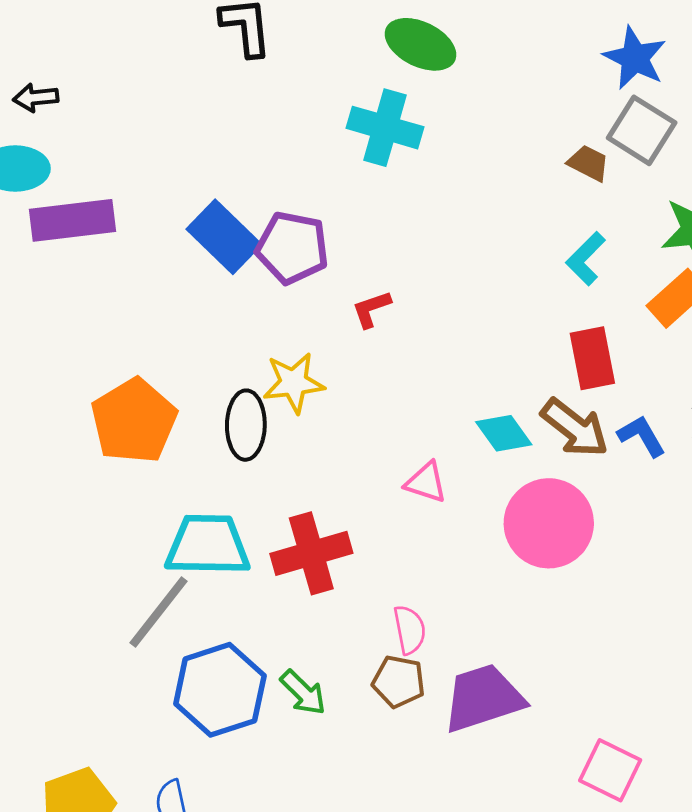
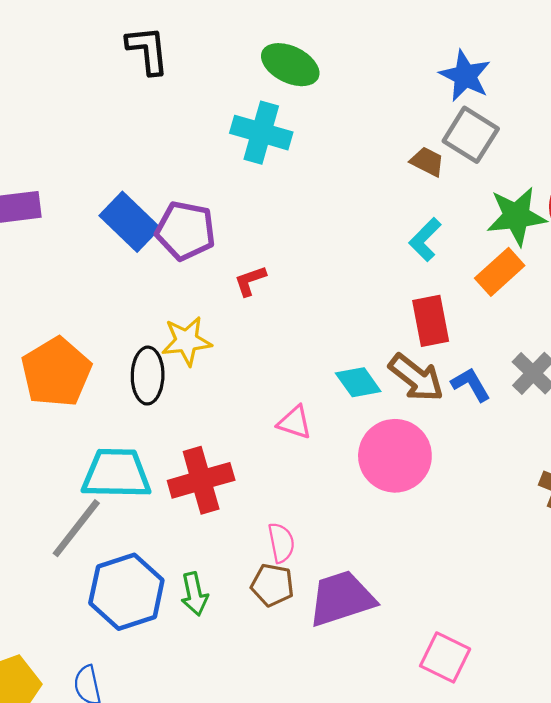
green arrow: (303, 693) -> (194, 594), turned 33

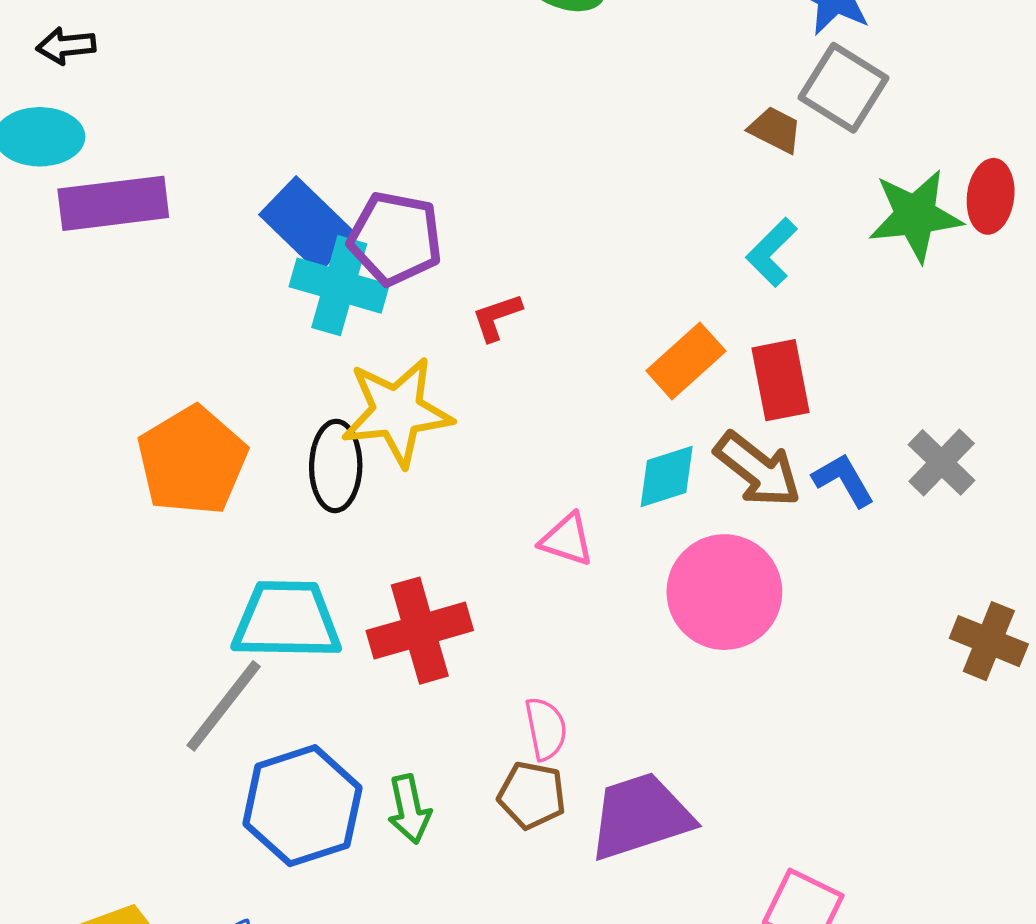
cyan cross: (261, 133) -> (339, 286), moved
orange rectangle: (500, 272) -> (686, 361), moved
yellow star: (187, 341) -> (397, 412), size x1.4
cyan diamond: (358, 382) -> (667, 476), turned -72

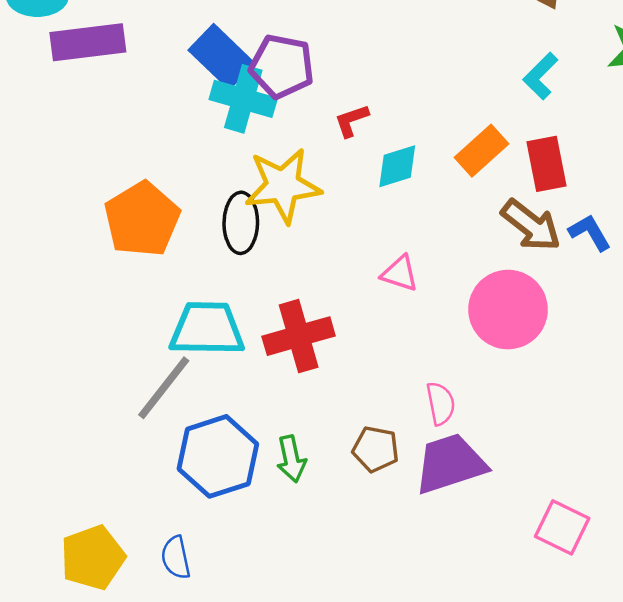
cyan diamond: (667, 476) -> (397, 166), moved
pink semicircle: (546, 729) -> (441, 403), moved

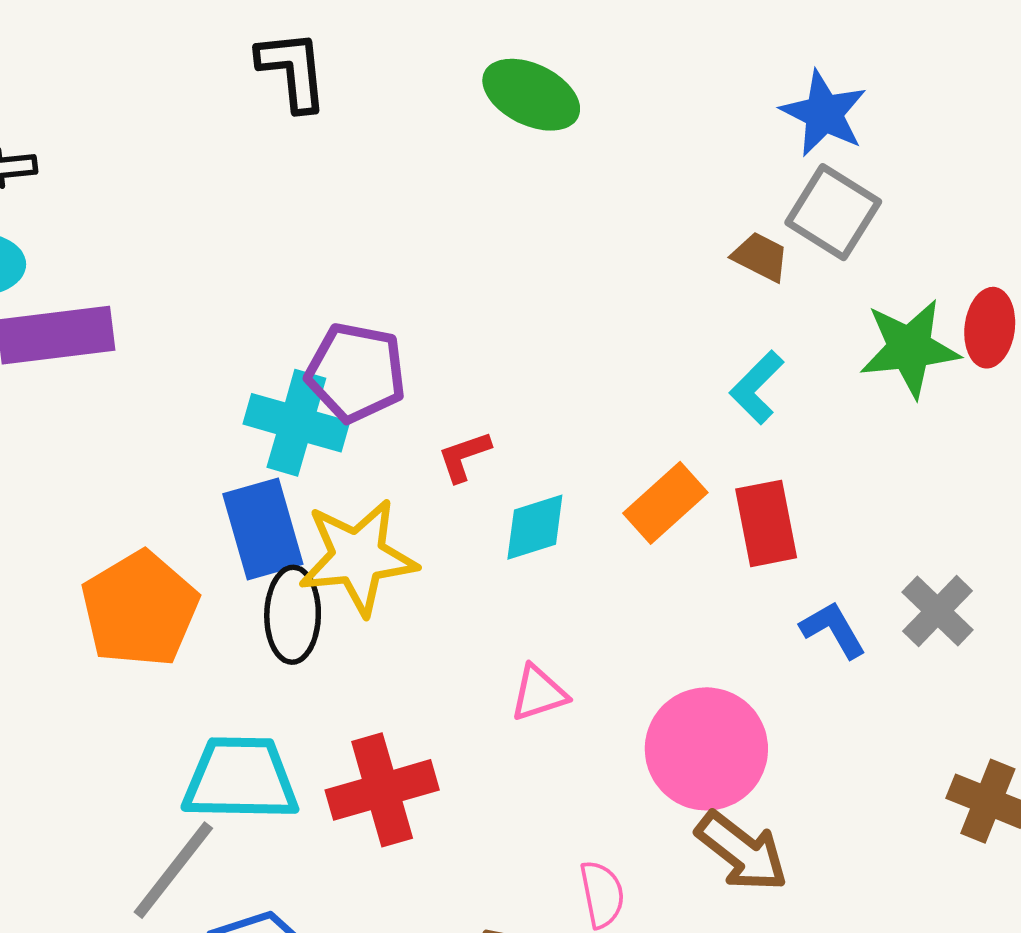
blue rectangle: (222, 57) -> (263, 529), moved, turned 30
brown arrow: (531, 225) -> (742, 851), moved
pink triangle: (400, 273) -> (539, 693), turned -36

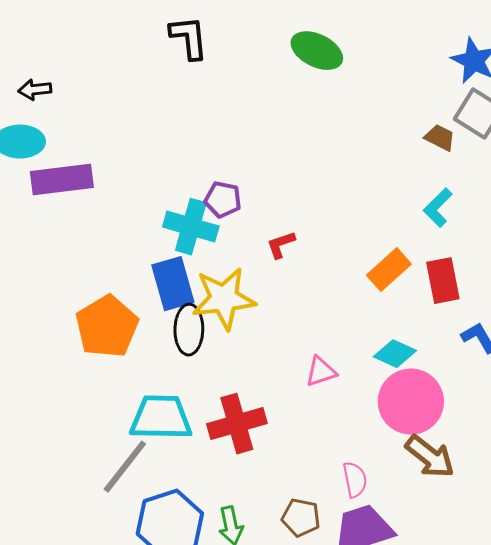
purple pentagon: (356, 372) -> (223, 200), size x0.7
cyan diamond: (535, 527) -> (395, 354), moved, turned 42

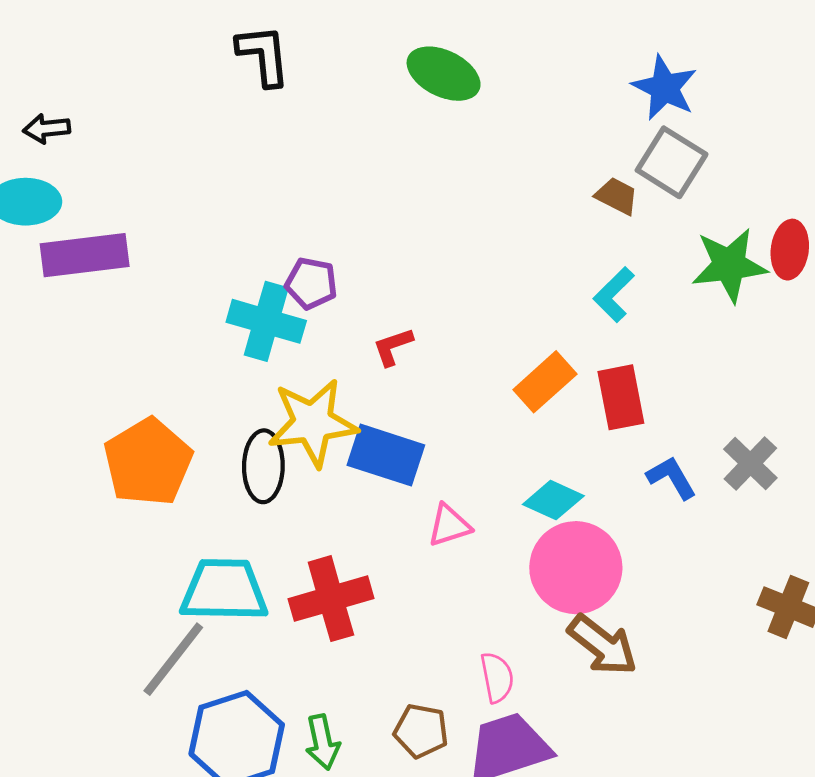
blue rectangle: (173, 284) -> (386, 455), moved, turned -56

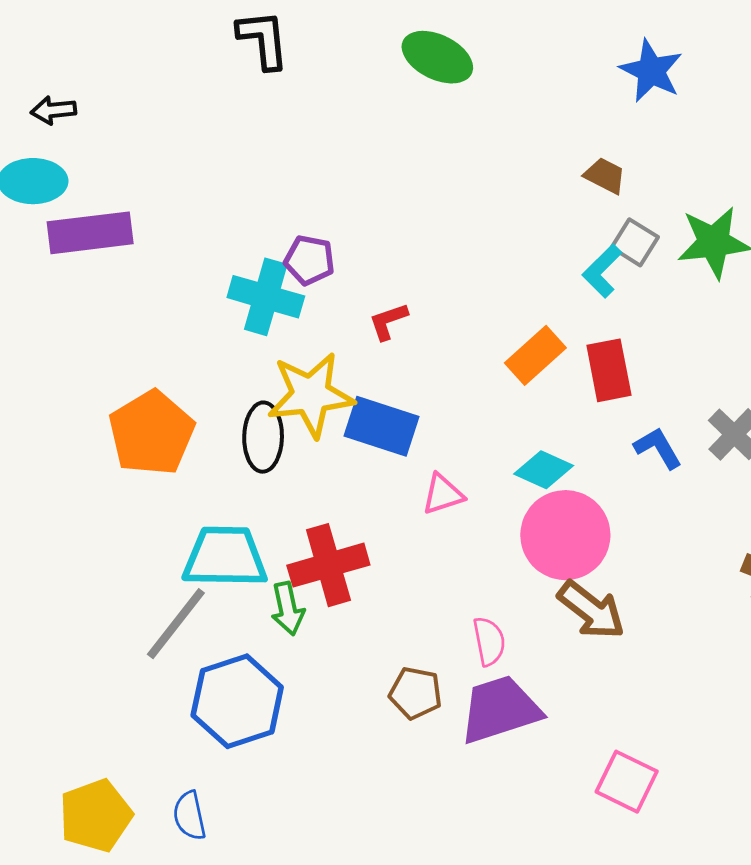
gray square: (672, 162) -> (635, 242), moved, size x0.7
green arrow: (323, 742) -> (288, 609), moved

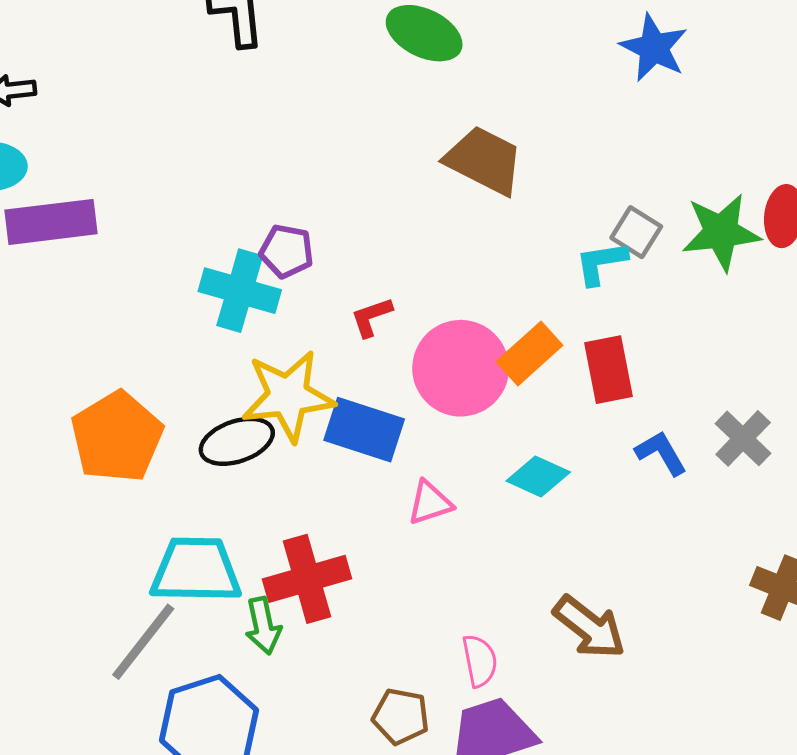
brown trapezoid: (605, 176) -> (484, 160), moved, size x1.8
cyan L-shape: (602, 271) -> (601, 263), turned 36
black ellipse: (263, 437) -> (237, 441), turned 70
pink circle: (565, 535) -> (461, 368), moved

